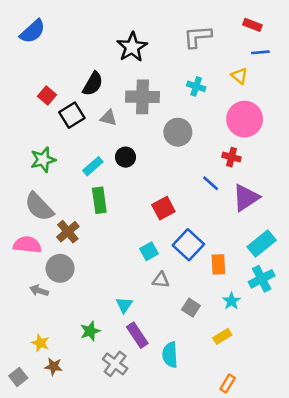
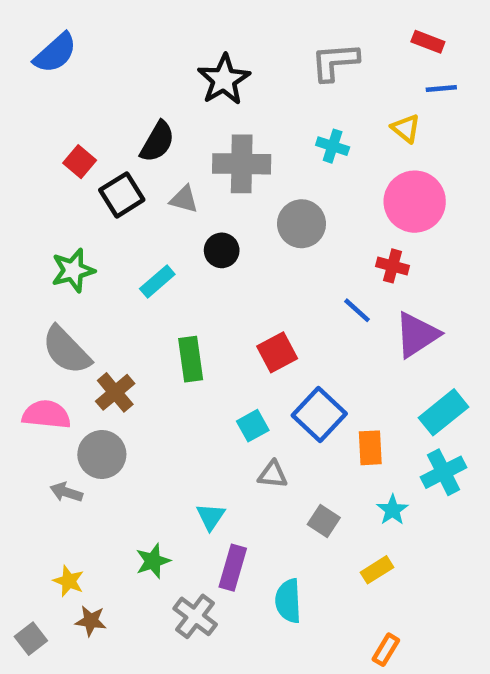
black circle: (125, 157) -> (222, 250), moved
green rectangle: (99, 200) -> (191, 359), moved
purple rectangle: (137, 335) -> (233, 568), turned 50

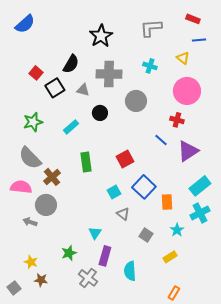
gray triangle: (273, 474) -> (123, 214), turned 32

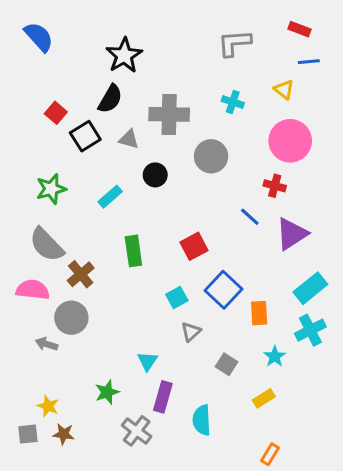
blue semicircle: (25, 24) -> (39, 37), turned -90
black star: (101, 36) -> (124, 55), moved
gray triangle: (123, 214) -> (191, 332), turned 40
gray square: (14, 288) -> (28, 434), moved, turned 32

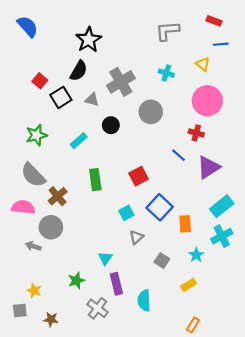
gray cross: (169, 114) -> (121, 82), turned -32
purple rectangle: (163, 397) -> (116, 284), turned -30
brown star: (64, 434) -> (51, 319), moved

